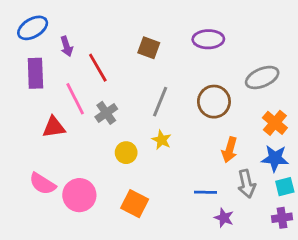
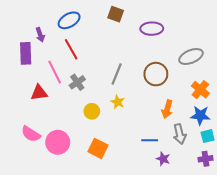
blue ellipse: (33, 28) -> (69, 20), moved
purple arrow: (67, 46) -> (40, 35), moved
brown square: (149, 48) -> (116, 14), moved

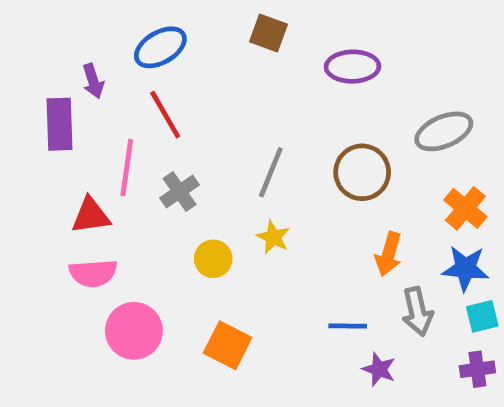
pink line: (55, 72) -> (127, 167), turned 35
pink semicircle: (31, 134) -> (93, 273), moved, turned -36

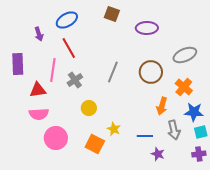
purple rectangle: (59, 124) -> (18, 64), moved
orange cross: (465, 208) -> (184, 87), moved
yellow star: (273, 237) -> (114, 129), moved

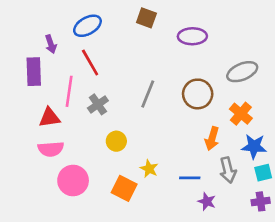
purple rectangle: (18, 64) -> (34, 72), moved

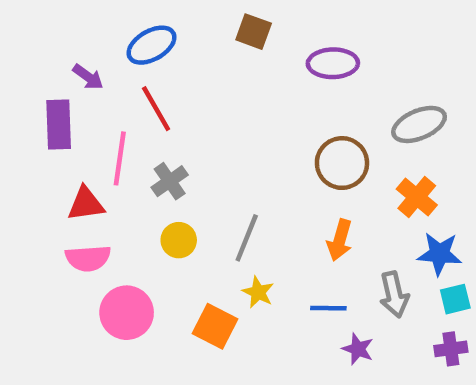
purple arrow: (51, 44) -> (88, 77), turned -36
gray line: (148, 94) -> (247, 238), moved
orange arrow: (212, 139) -> (340, 240), moved
yellow circle: (116, 141) -> (179, 240), moved

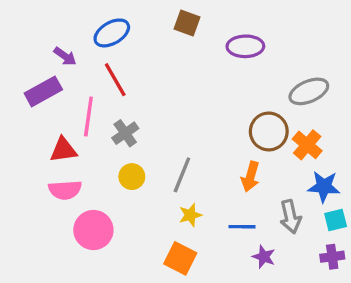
purple rectangle: (59, 124) -> (43, 91), turned 63
brown circle: (342, 163) -> (269, 131), moved
yellow star: (258, 292) -> (190, 215), turned 30
orange square: (215, 326) -> (180, 258), moved

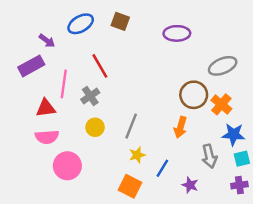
brown square: (187, 23) -> (120, 21), moved
red line: (115, 80) -> (100, 66), moved
blue line: (242, 227) -> (162, 168), moved, turned -60

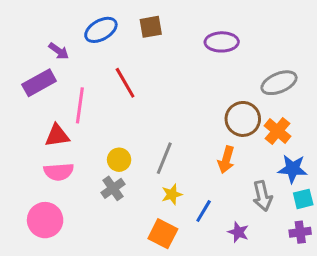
brown square: (120, 21) -> (151, 27), turned -30
gray cross: (90, 96) -> (113, 188), moved
pink circle: (67, 166) -> (45, 220), moved

